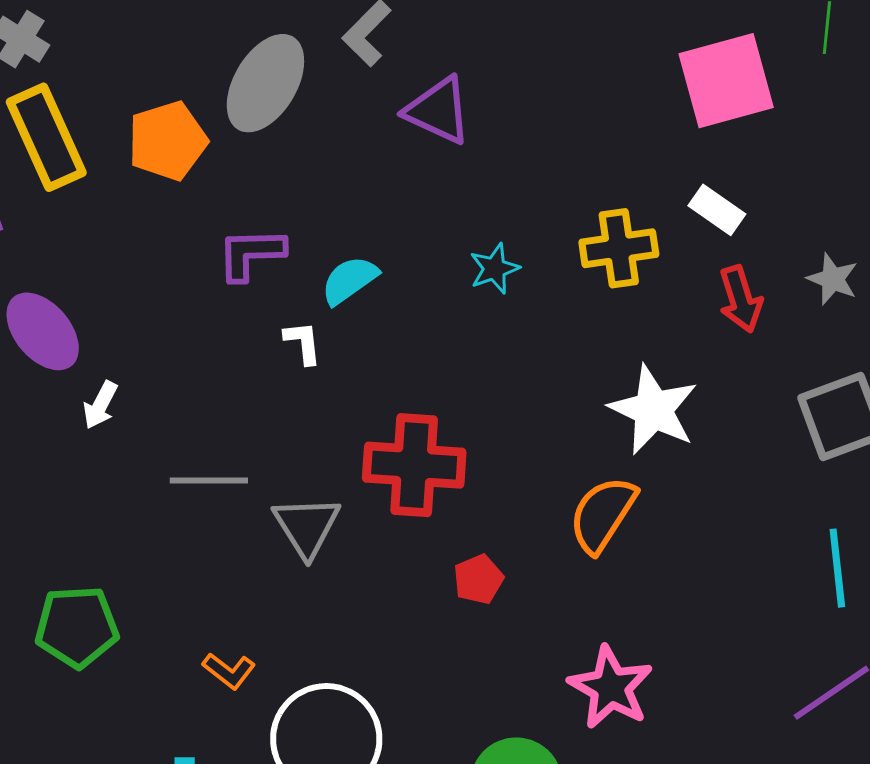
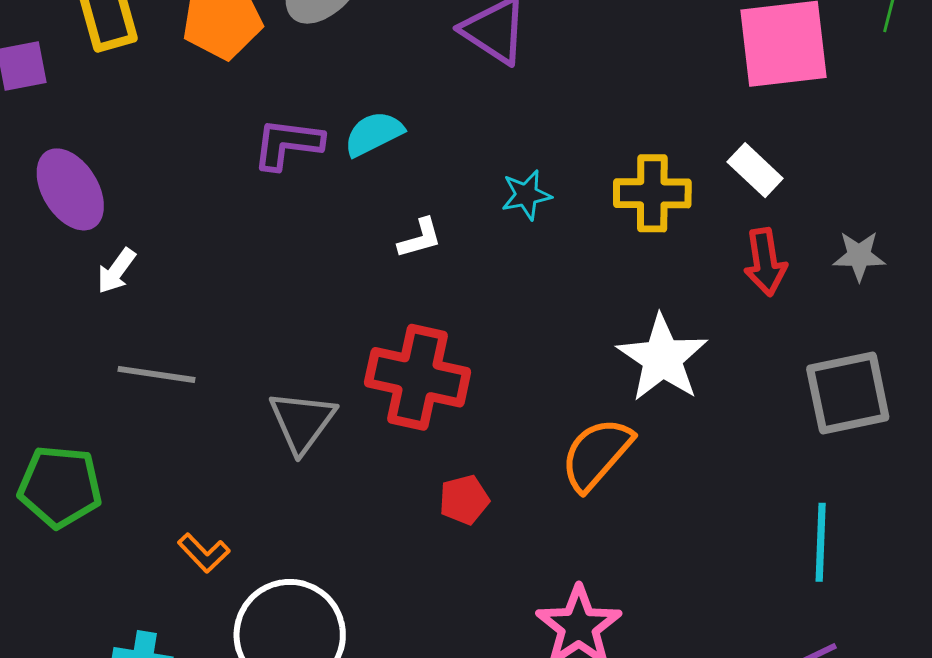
gray star: (833, 279) -> (859, 256), turned -30
cyan semicircle: (349, 280) -> (374, 134), moved
white L-shape: (303, 343) -> (420, 238), moved, turned 72
gray line: (209, 481) -> (157, 374), moved

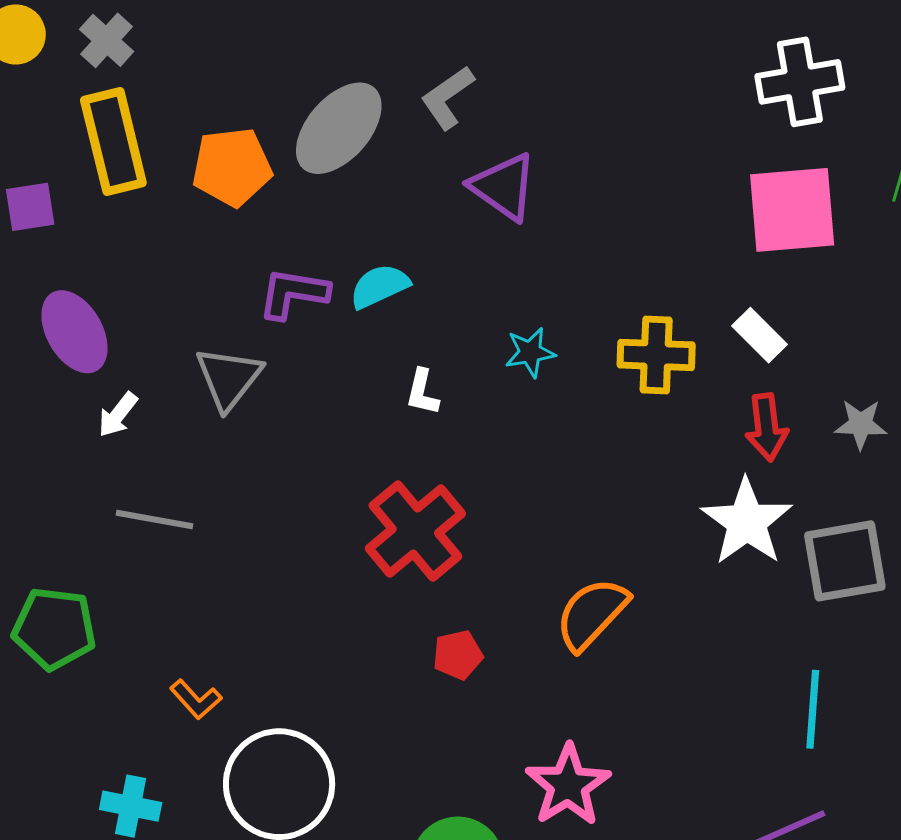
white L-shape: (420, 238) -> (422, 392), turned 117
white star: (662, 358) -> (747, 522), moved
red cross: (418, 377) -> (415, 531), turned 36
gray triangle: (302, 422) -> (229, 378), moved

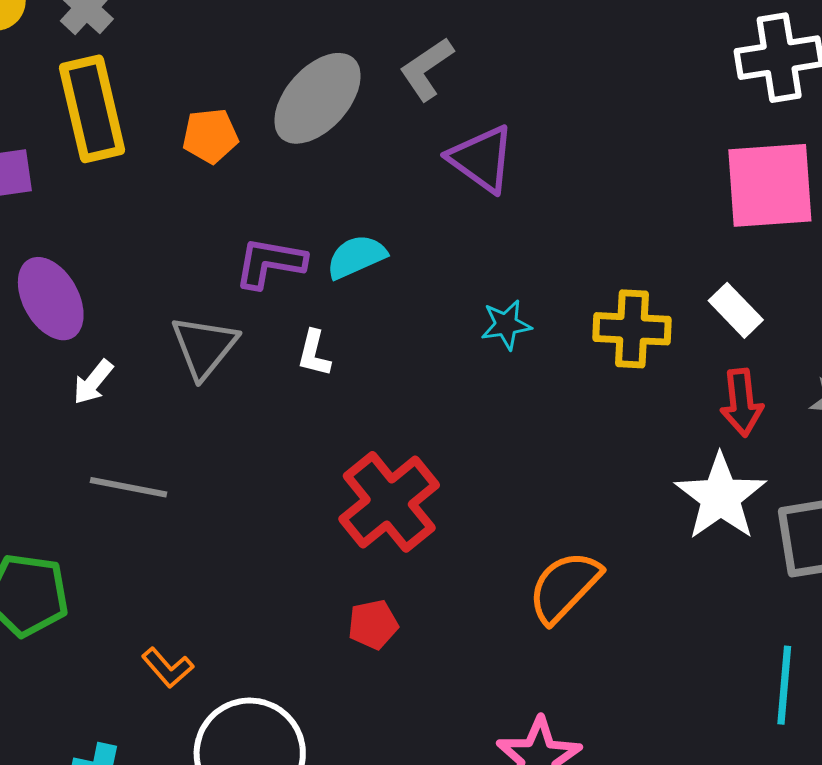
orange pentagon: (232, 167) -> (210, 136), size x0.7
white L-shape: (422, 392) -> (314, 353), moved
red pentagon: (458, 655) -> (373, 624), moved

